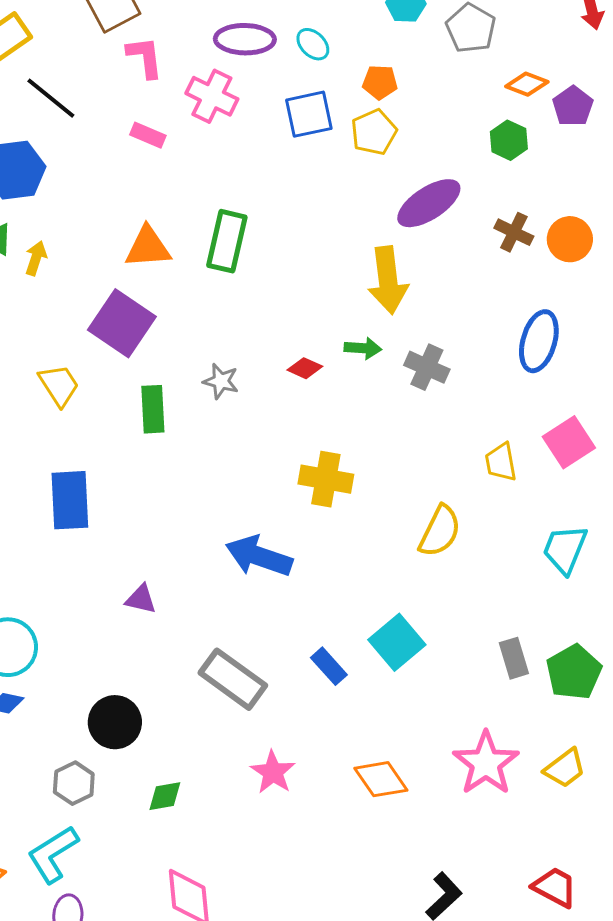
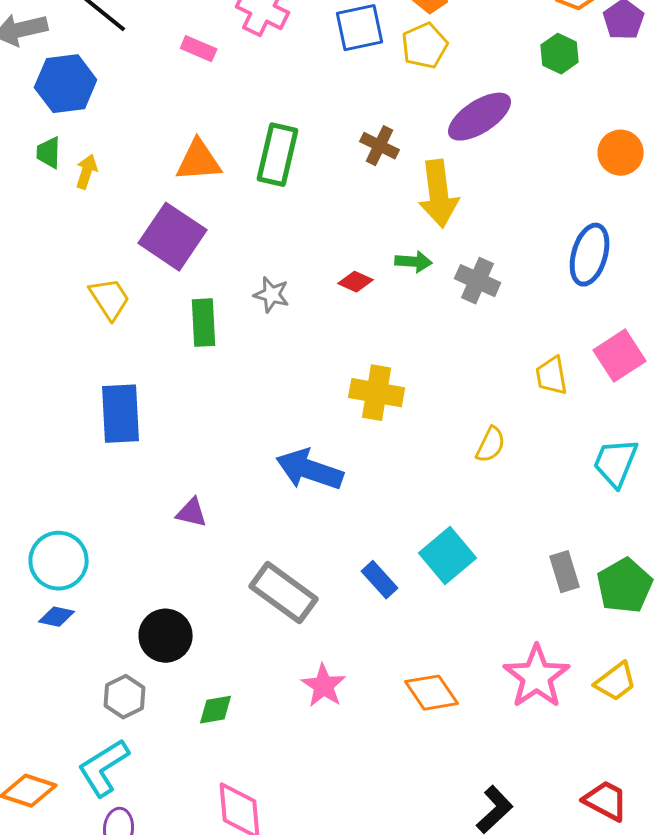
brown cross: (514, 232) -> (380, 146), moved
yellow semicircle: (440, 531) -> (491, 445), size x0.7

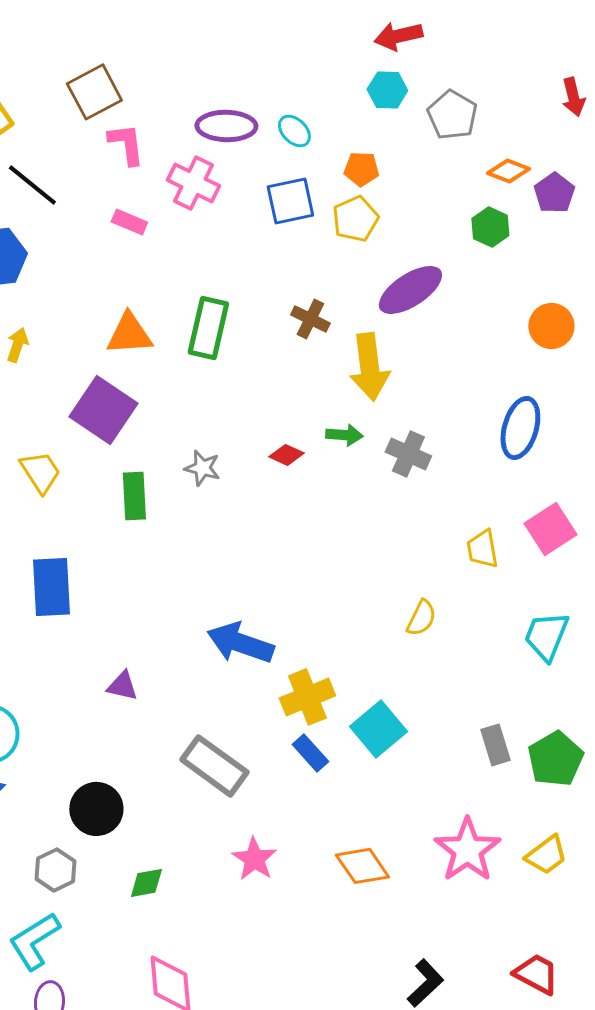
yellow cross: (377, 393) -> (307, 697), moved, turned -32

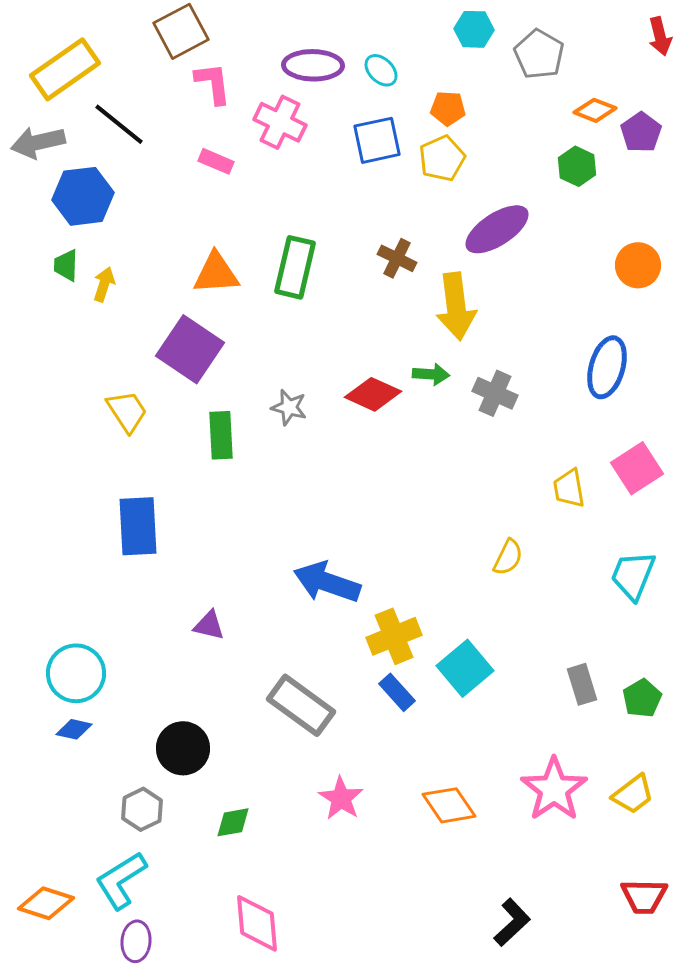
red diamond: (286, 455) -> (373, 394), size x1.6
green pentagon: (555, 759) -> (642, 698), size x0.7
red trapezoid: (536, 974) -> (644, 896), moved, turned 153

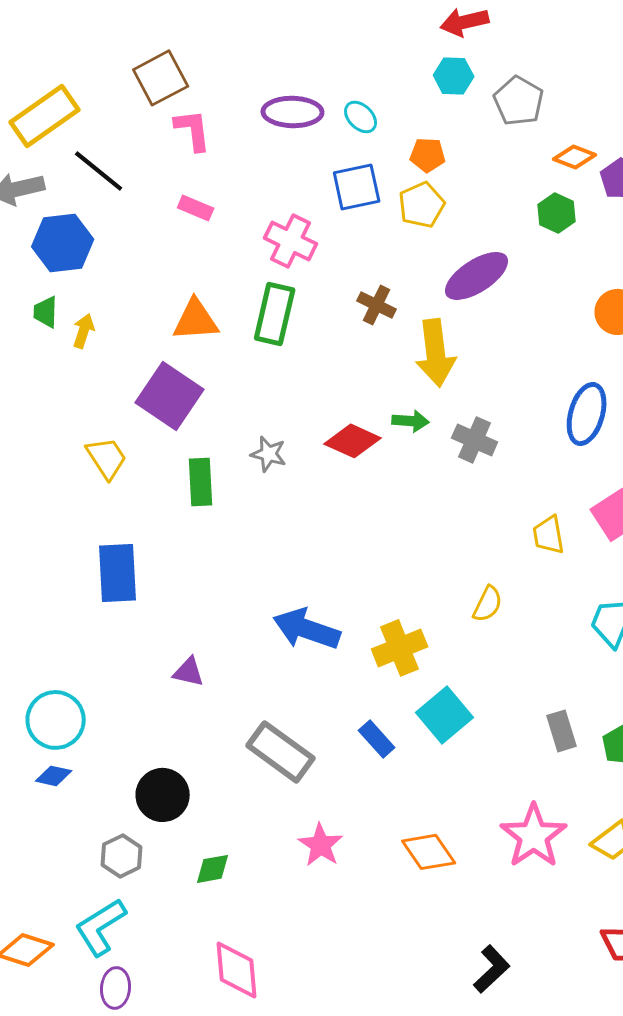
pink cross: (280, 122) -> (291, 241), moved
yellow cross: (394, 636) -> (400, 648), moved

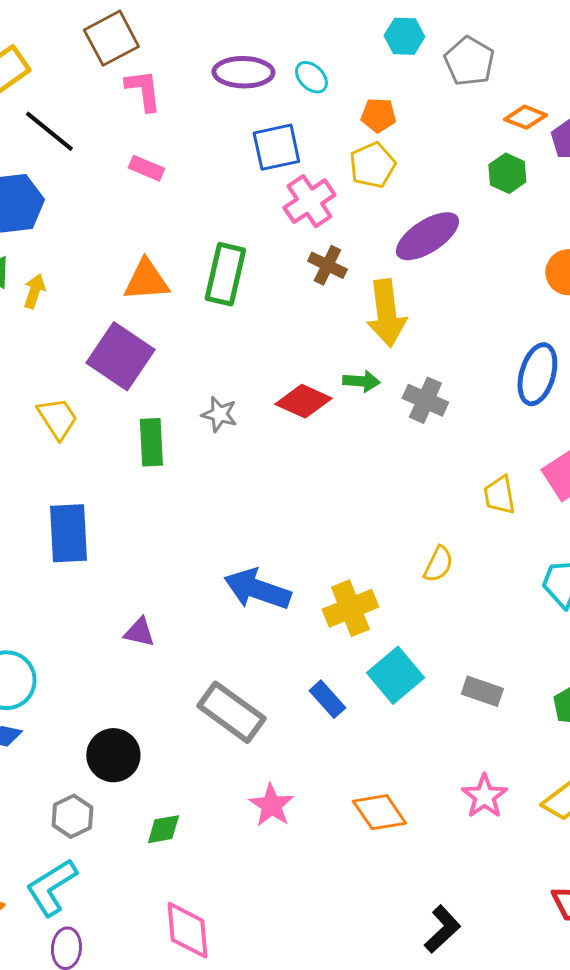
blue square: (357, 187) -> (276, 147), moved
pink cross: (291, 241) -> (309, 201), moved, turned 30
gray rectangle: (562, 731) -> (482, 691), moved, turned -54
pink star: (534, 836) -> (484, 796), size x0.7

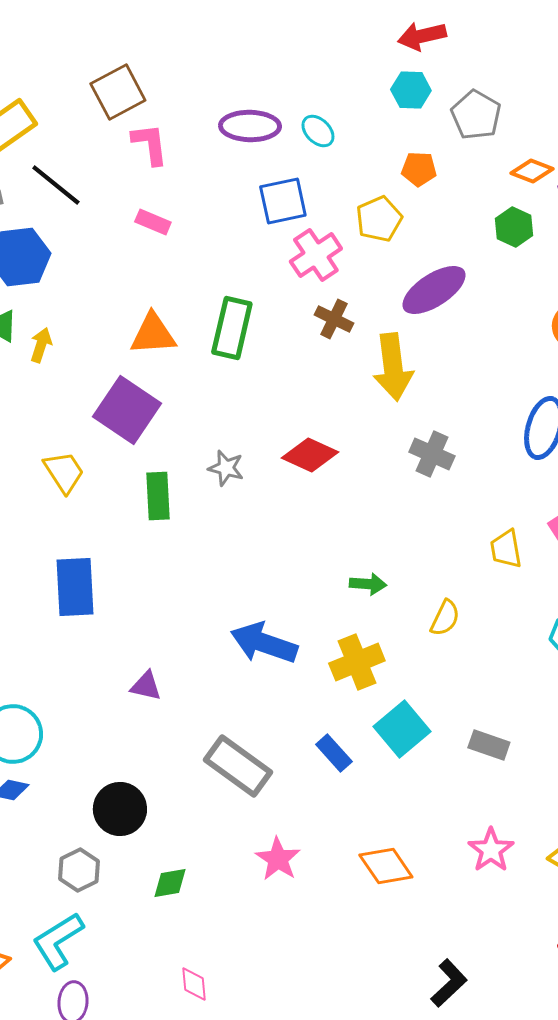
orange pentagon: (378, 115) -> (419, 169), moved
green arrow: (361, 381) -> (368, 584), moved
pink diamond: (187, 930) -> (194, 984), size x0.6

